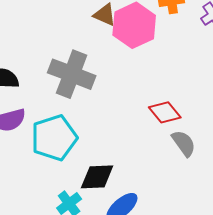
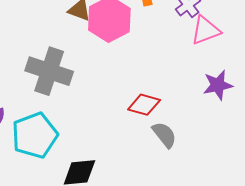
red diamond: (165, 112) -> (144, 105), turned -32

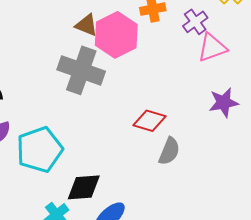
gray cross: (49, 71) -> (81, 70), moved
gray semicircle: (164, 135) -> (169, 151), turned 60

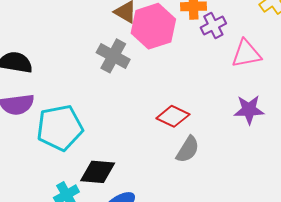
purple cross: (195, 22) -> (213, 26), moved
gray cross: (81, 70) -> (113, 56), size x0.7

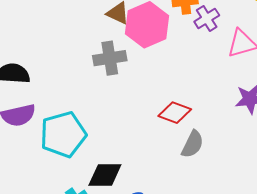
gray cross: (113, 56) -> (110, 58), turned -32

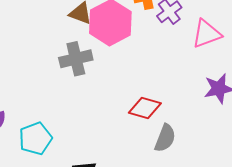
cyan pentagon: (63, 134) -> (35, 139), size x0.7

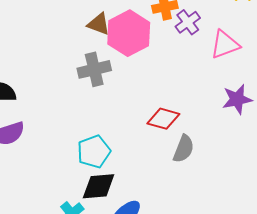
cyan pentagon: (35, 139) -> (94, 152), moved

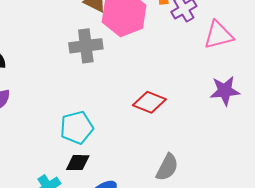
gray semicircle: (184, 149) -> (167, 167), moved
black diamond: (99, 186) -> (78, 163), size x0.7

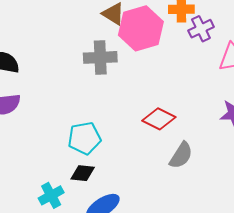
gray semicircle: (167, 167) -> (181, 155), moved

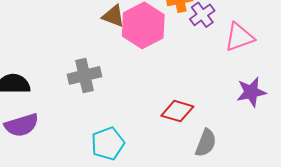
gray cross: (100, 57) -> (84, 75), moved

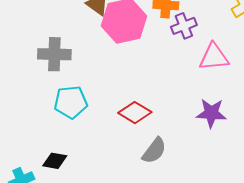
cyan pentagon: (108, 144) -> (71, 102), moved

